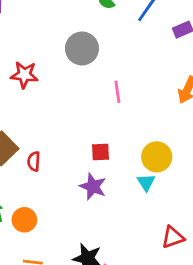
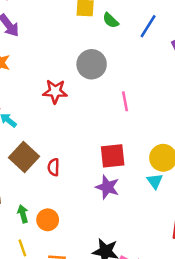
red star: (24, 75) -> (55, 91), moved
red square: (100, 152) -> (113, 156), size x1.5

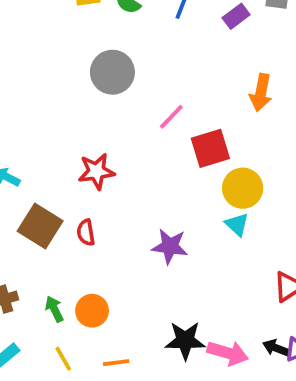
red star: (55, 91) -> (96, 171), moved
pink line: (125, 101) -> (171, 117), turned 66
red square: (113, 156) -> (210, 148), moved

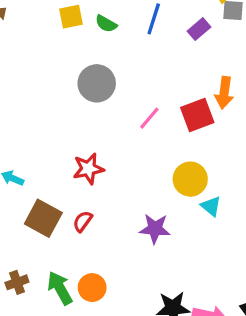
red square: (210, 148) -> (197, 115), moved
yellow circle: (243, 188) -> (190, 179), moved
red semicircle: (86, 233) -> (83, 221), turned 50
green arrow: (54, 309) -> (60, 288), size x1.5

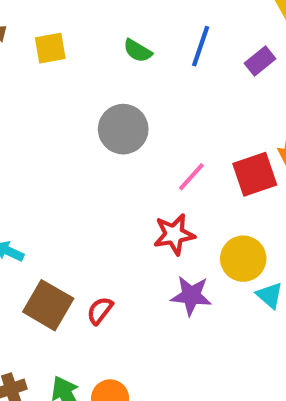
yellow square: (71, 17) -> (50, 48), moved
red star: (88, 169) -> (174, 234), moved
purple star: (155, 229) -> (191, 296), moved

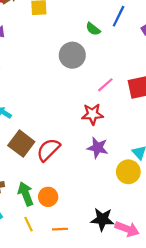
green semicircle: (138, 51) -> (93, 29), moved
yellow circle: (243, 259) -> (128, 172), moved
red semicircle: (100, 311) -> (48, 150), size x1.6

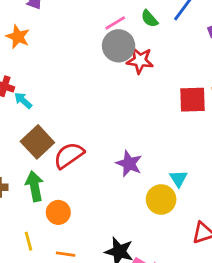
pink line: (105, 85) -> (115, 23), moved
red star: (92, 114) -> (140, 60), moved
green arrow: (26, 194) -> (35, 186), moved

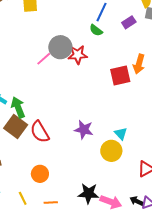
green semicircle: (149, 19) -> (96, 30), moved
pink line: (115, 23) -> (44, 59), moved
red semicircle: (69, 155) -> (40, 132), turned -75
green arrow: (35, 186) -> (18, 107), moved

